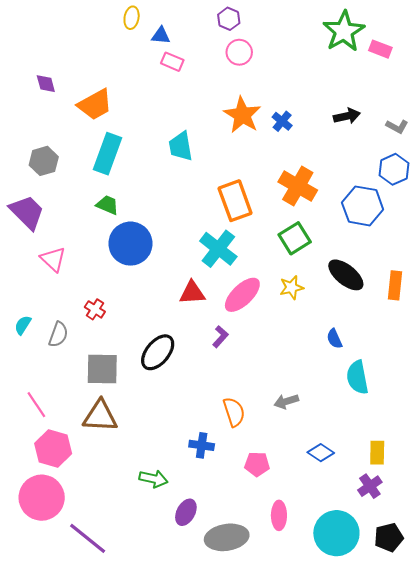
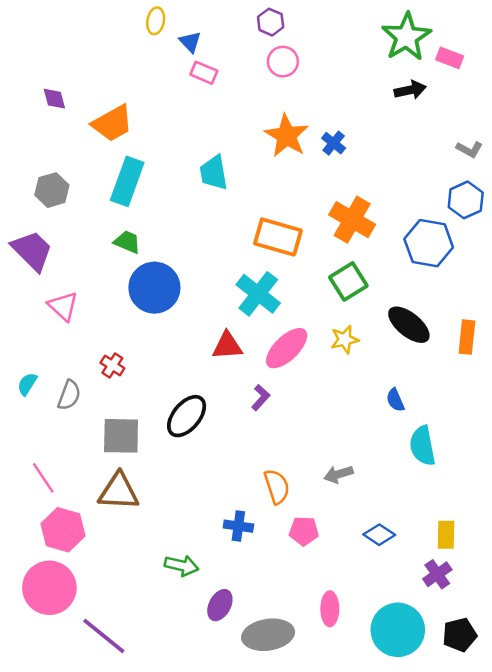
blue triangle: (161, 36) -> (190, 42), turned 42
black arrow: (347, 116) -> (410, 90), moved
orange rectangle: (235, 201) -> (278, 237), turned -54
pink pentagon: (257, 464) -> (304, 531), moved

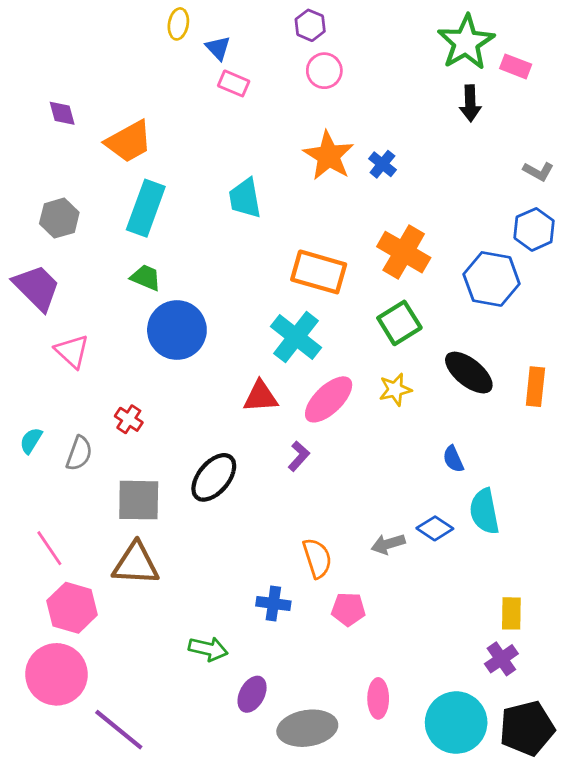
black arrow: (410, 90) -> (470, 103), turned 100
blue diamond: (379, 535) -> (435, 528), moved
black pentagon: (460, 635) -> (527, 728), size x1.4

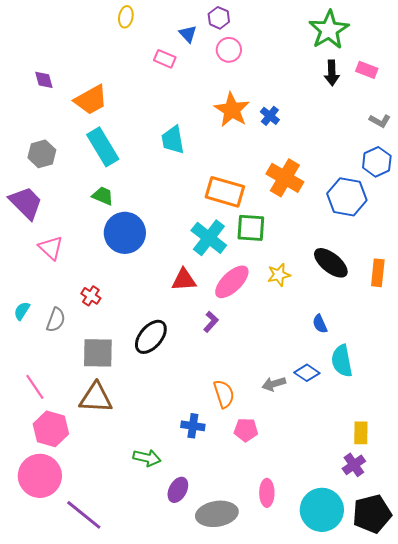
blue triangle: (218, 48) -> (188, 34), moved
pink rectangle: (516, 66) -> (367, 70), moved
cyan rectangle: (146, 208) -> (103, 147), turned -51
green square: (399, 323) -> (251, 228), moved, turned 36

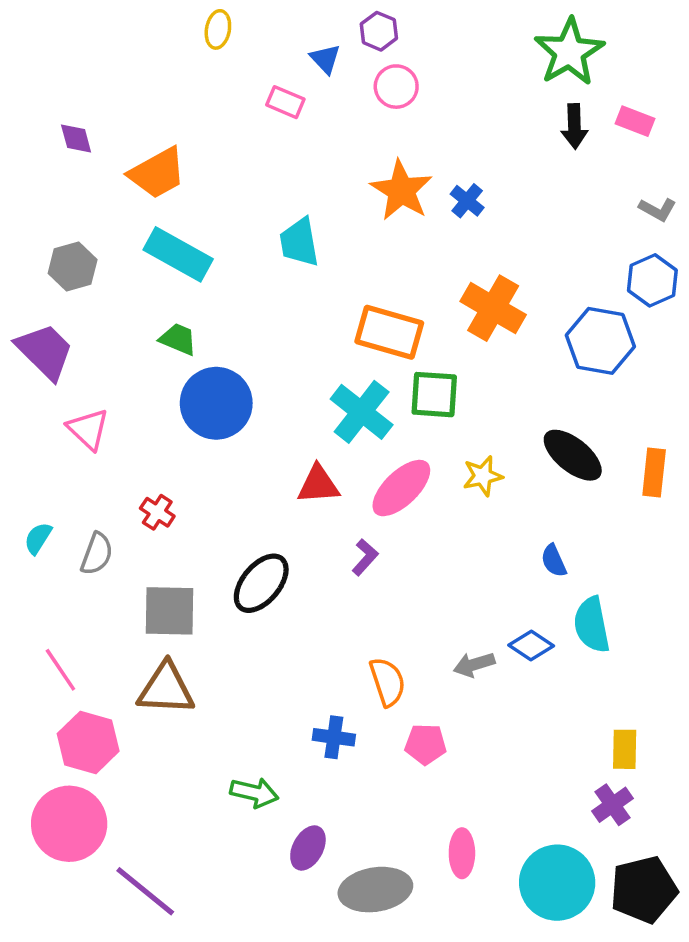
cyan rectangle: (103, 147) -> (178, 254), turned -30

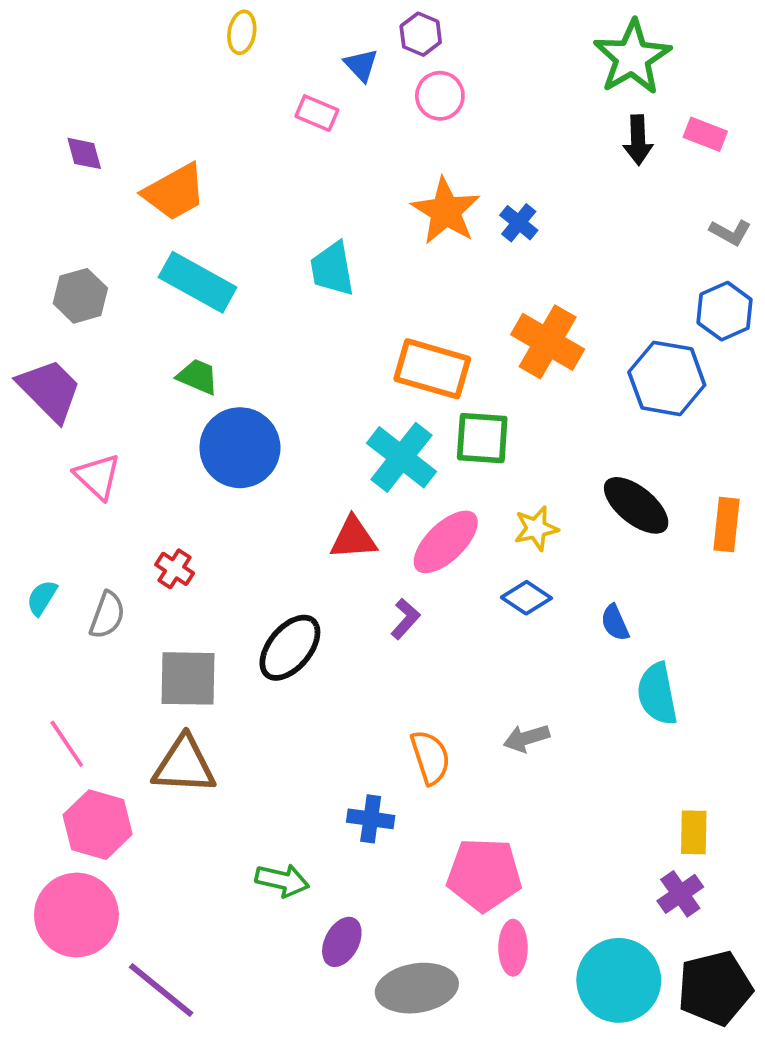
blue diamond: (531, 646) -> (526, 598), moved
pink pentagon: (426, 744) -> (484, 875), moved, size x1.6

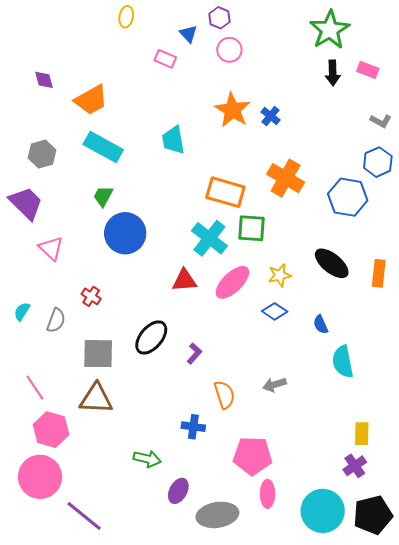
green trapezoid: (198, 377) -> (103, 196), turned -85
purple L-shape: (405, 619) -> (194, 354), moved

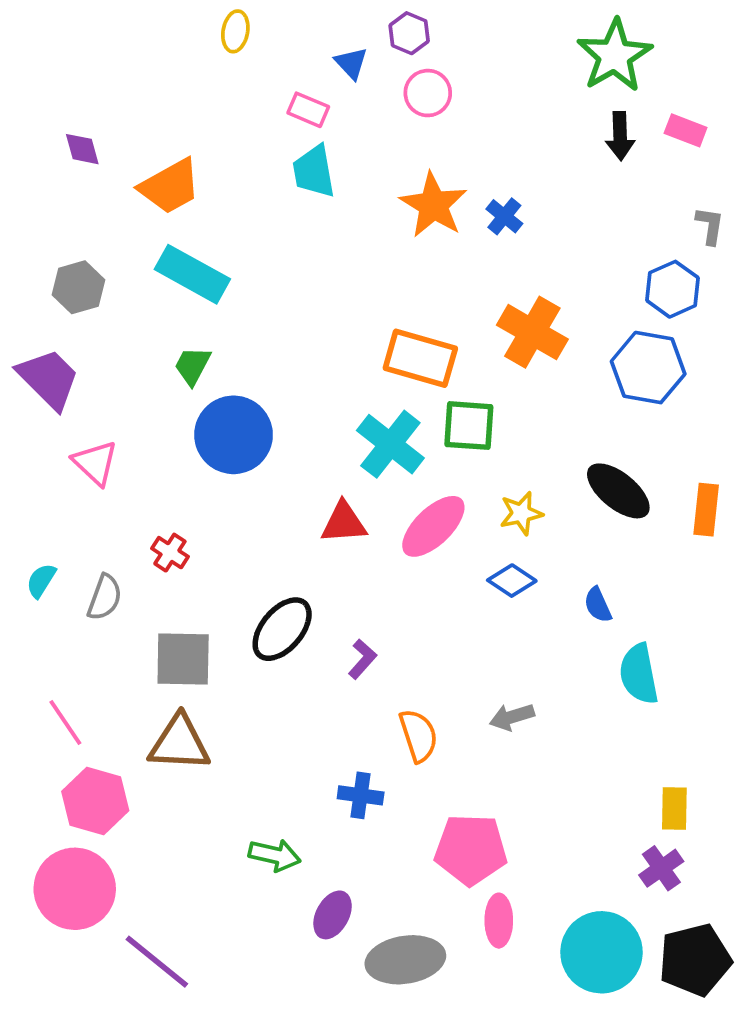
gray L-shape: (381, 121) -> (710, 226), turned -110
cyan trapezoid: (173, 140) -> (314, 171), moved
blue hexagon: (378, 162) -> (672, 289), moved

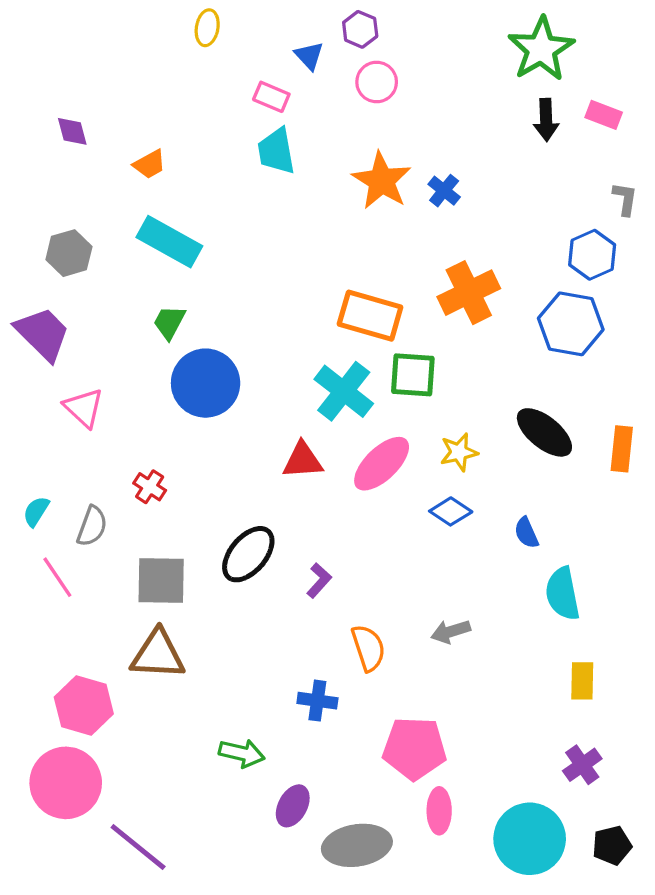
orange trapezoid: (170, 186) -> (150, 164), size x0.6
orange cross: (532, 332) -> (469, 293), turned 34
pink line: (65, 723) -> (57, 577), moved
yellow rectangle: (674, 808) -> (582, 681), moved
black pentagon: (695, 960) -> (612, 845), size x0.6

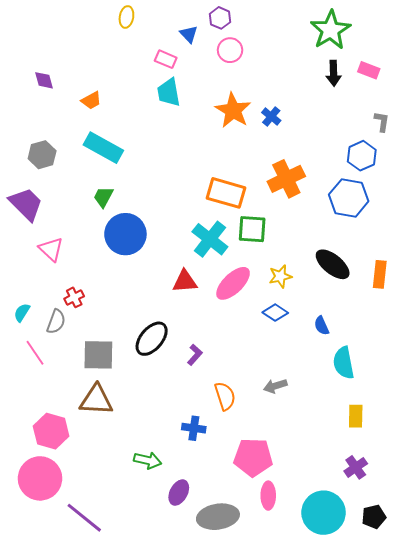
red cross: (150, 487) -> (74, 297), moved, turned 30

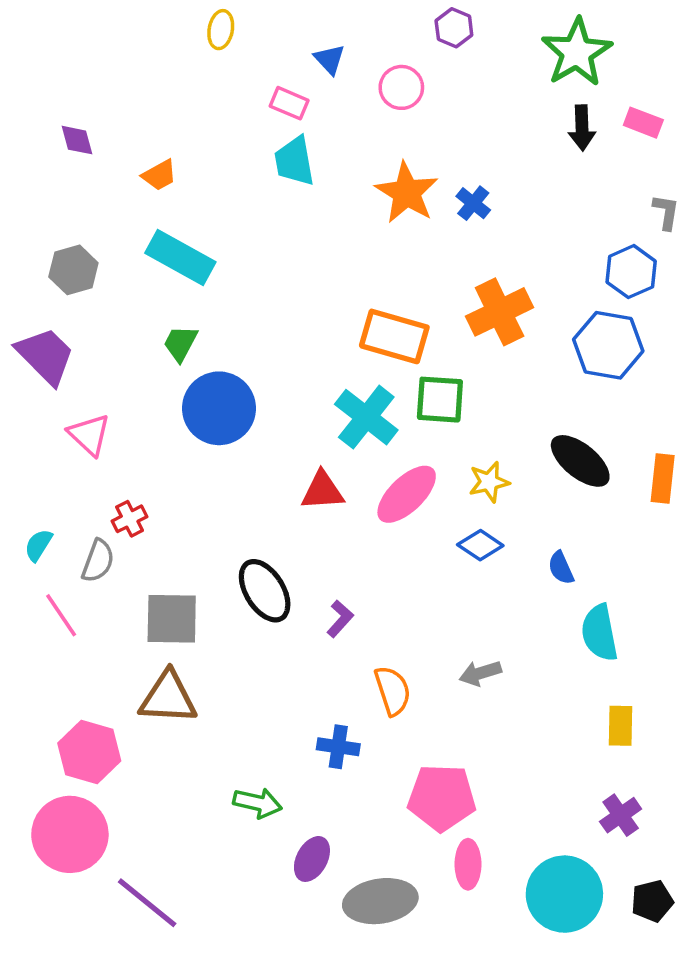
purple hexagon: (220, 18) -> (454, 28), moved
black ellipse: (152, 339) -> (265, 591), turned -72

